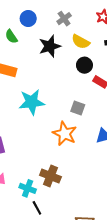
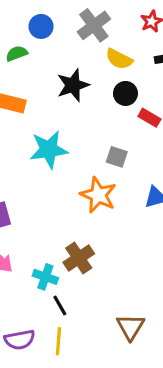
gray cross: (64, 19) -> (94, 25), size x1.5
green semicircle: (11, 37) -> (17, 54), turned 104
black star: (50, 46) -> (73, 85), moved
brown cross: (50, 176) -> (79, 258), turned 36

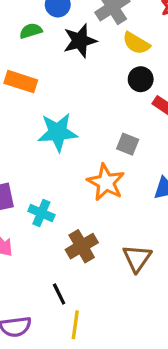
black star: (73, 85) -> (80, 41), moved
cyan cross: (45, 277) -> (41, 213), moved
brown triangle: (131, 327) -> (137, 258), moved
yellow line: (58, 341) -> (75, 325), moved

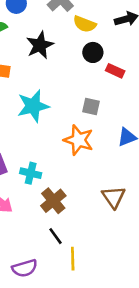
black star: (80, 41) -> (40, 45), moved
brown cross: (82, 246) -> (53, 201), moved

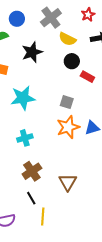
orange star: (79, 140) -> (68, 127), moved, turned 30
cyan cross: (31, 173) -> (25, 138), moved, turned -35
brown triangle: (114, 197) -> (68, 182), moved

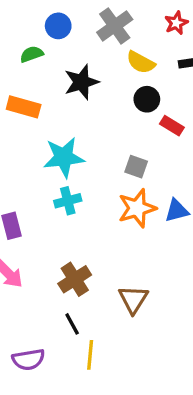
cyan cross: (25, 138) -> (68, 201), moved

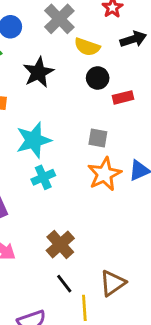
red rectangle: (172, 126) -> (123, 97), turned -36
brown triangle: (133, 299) -> (113, 283), moved, turned 32

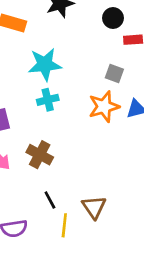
gray square: (98, 138) -> (114, 74), moved
brown cross: (60, 244) -> (40, 155), moved, turned -30
brown triangle: (113, 283) -> (94, 207), turned -40

